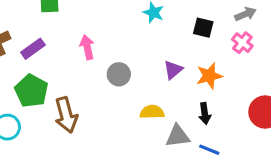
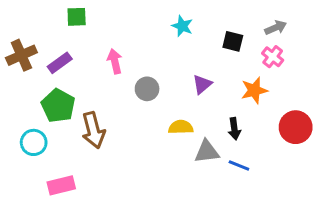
orange star: (209, 76) -> (254, 90), moved

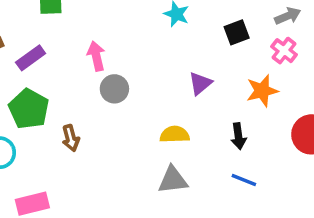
black square: (233, 41) -> (237, 32), turned -35
gray circle: (147, 89) -> (114, 89), moved
brown arrow: (93, 130) -> (71, 138), size x0.6
gray triangle: (207, 152) -> (173, 180), moved

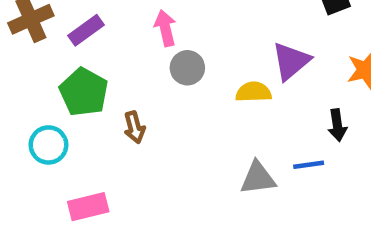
purple triangle: (200, 83) -> (291, 61), size x1.4
yellow semicircle: (175, 134) -> (254, 92), moved
blue line: (244, 180) -> (309, 165), moved, turned -30

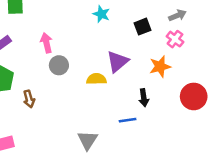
gray triangle: (258, 178) -> (88, 140), moved, turned -50

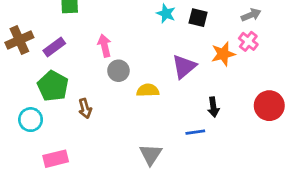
black square: (143, 27) -> (198, 18), moved, turned 35
orange star: (160, 67) -> (223, 54), moved
yellow semicircle: (96, 79) -> (148, 90), moved

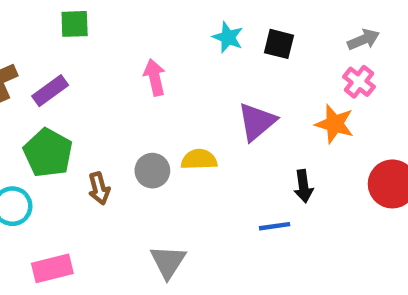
pink arrow: (105, 46) -> (155, 77), moved
orange star: (223, 54) -> (335, 124), moved, turned 30
gray circle: (118, 71) -> (152, 171), moved
gray triangle: (151, 154) -> (168, 262), moved

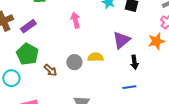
orange star: (335, 124) -> (156, 41), turned -30
black arrow: (303, 186) -> (134, 62), moved
brown arrow: (99, 188) -> (50, 70), turned -32

